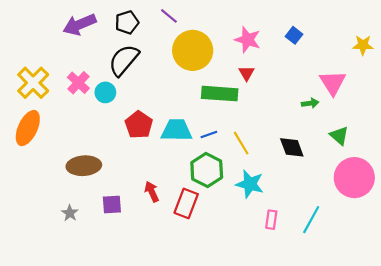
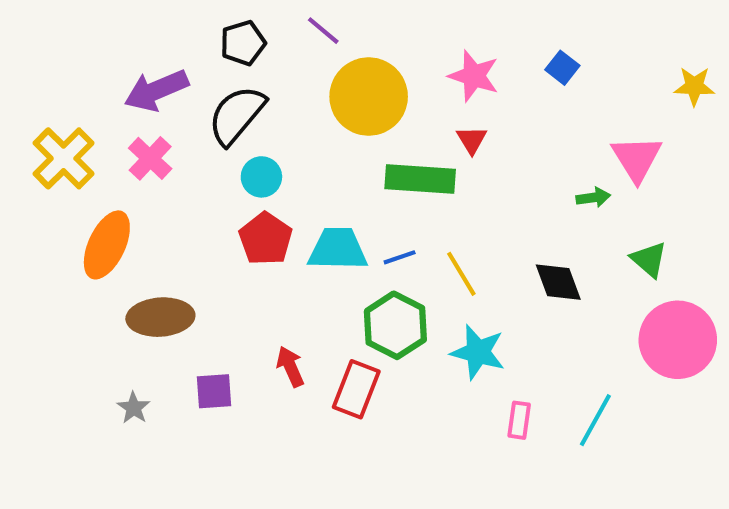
purple arrow: (80, 25) -> (156, 90), moved
cyan circle: (105, 92) -> (261, 177), moved
orange ellipse: (28, 128) -> (107, 245), moved

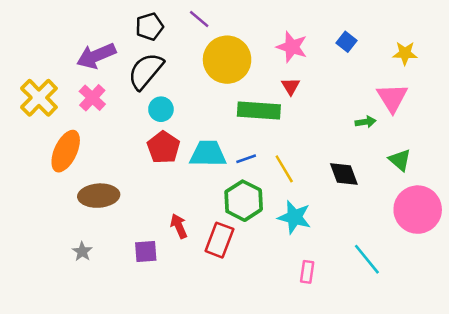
yellow star: (694, 86) -> (405, 53), moved
purple square: (214, 391) -> (146, 252), moved
pink rectangle: (519, 420) -> (307, 272), moved
cyan line: (595, 420) -> (367, 259), turned -68

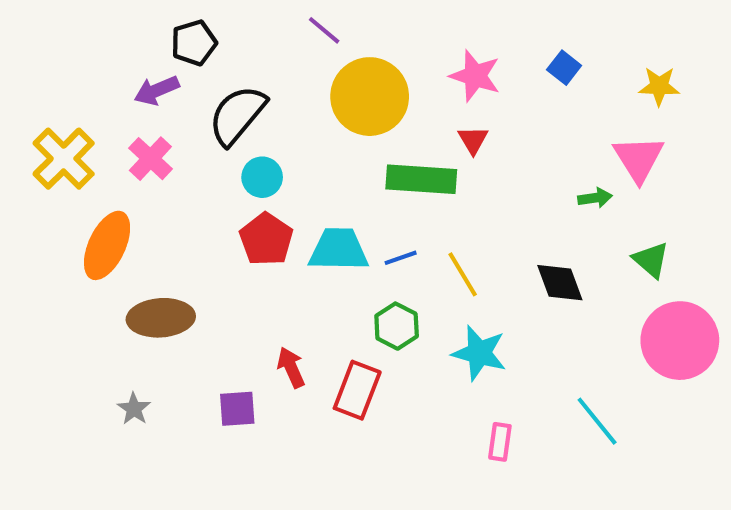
black pentagon: (150, 27) -> (194, 43), moved
purple arrow: (96, 56) -> (157, 90), size x0.7
green hexagon: (244, 201) -> (397, 326), size x0.7

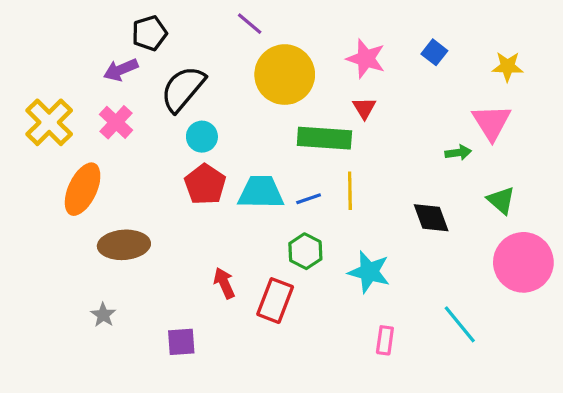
yellow line: (463, 274) -> (350, 191), moved, turned 30
purple square: (237, 409) -> (181, 342), moved

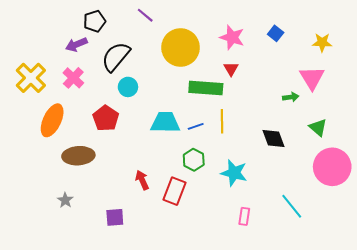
purple line: (250, 24) -> (145, 15), moved
red pentagon: (205, 184) -> (106, 118), moved

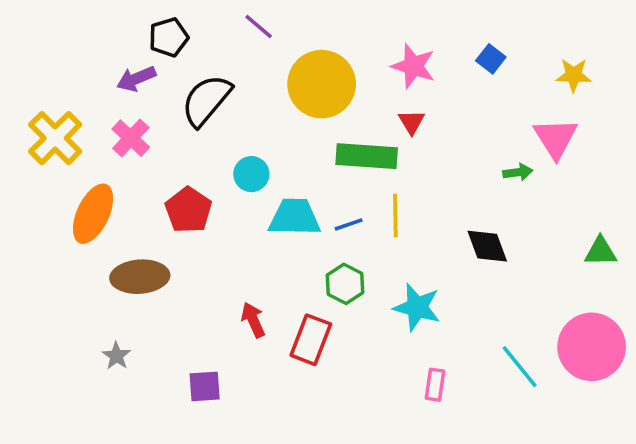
cyan circle: (128, 87) -> (251, 174), moved
green triangle: (318, 127) -> (601, 251), moved, turned -42
pink circle: (332, 167) -> (592, 347), moved

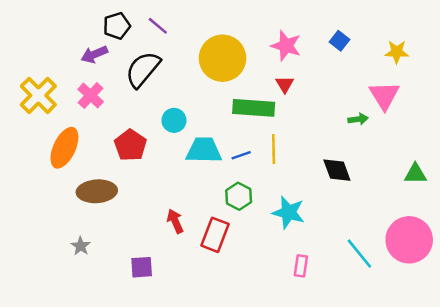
purple line: (259, 26) -> (158, 26), moved

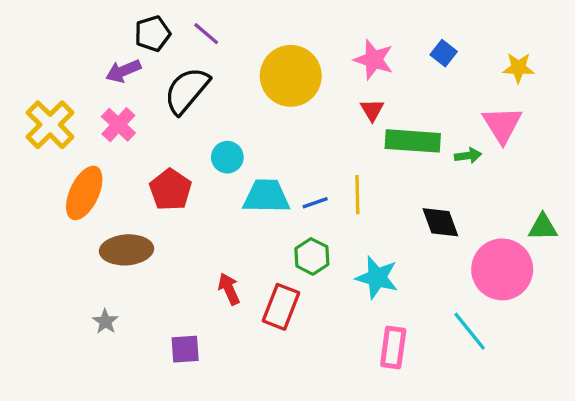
green rectangle: (254, 108) -> (413, 141), moved
pink circle: (409, 240) -> (502, 269), moved
pink rectangle: (301, 266) -> (393, 347), size x1.4

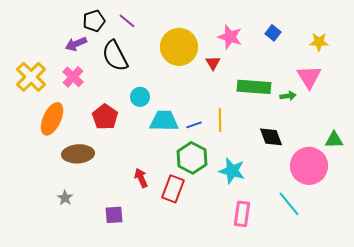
black semicircle: (187, 91) -> (115, 56), turned -68
red triangle: (372, 110) -> (213, 63), moved
green hexagon: (312, 256) -> (192, 158), size x1.4

